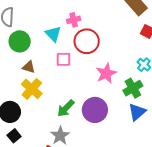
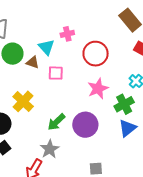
red circle: (87, 41) -> (96, 54), moved
brown triangle: (29, 67) -> (33, 62), moved

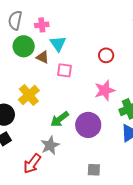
pink cross: (67, 34) -> (42, 25), moved
red circle: (96, 54) -> (106, 55), size x0.6

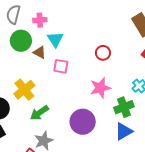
green arrow: (60, 119) -> (39, 113), moved

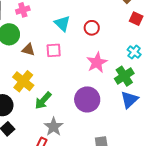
cyan triangle: (55, 39) -> (62, 23), moved
brown triangle: (40, 52) -> (28, 50), moved

